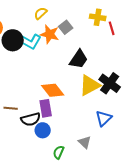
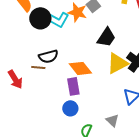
brown line: (11, 108) -> (38, 67), moved
black semicircle: (31, 119) -> (48, 56), moved

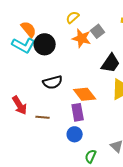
cyan L-shape: (57, 19) -> (24, 45), moved
brown line: (38, 67) -> (43, 117), moved

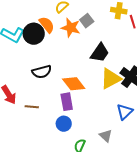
orange semicircle: (29, 29) -> (47, 25), moved

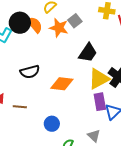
black circle: (34, 34) -> (20, 23), moved
orange diamond: (74, 84) -> (62, 84), turned -45
purple rectangle: (67, 102) -> (100, 102), moved

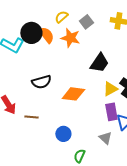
gray square: (75, 21) -> (86, 22), moved
yellow triangle: (99, 79) -> (110, 89), size x0.7
gray triangle: (94, 136) -> (105, 138), moved

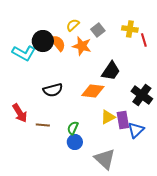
yellow triangle: (110, 89) -> (108, 117), moved
orange diamond: (73, 94) -> (93, 91), moved
gray triangle: (105, 138) -> (105, 159), moved, size x1.6
green semicircle: (79, 156) -> (73, 128), moved

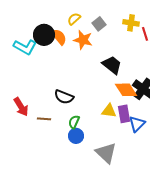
black trapezoid: (111, 71) -> (112, 65), turned -85
black semicircle: (53, 90) -> (64, 97), moved, turned 36
orange diamond: (93, 91) -> (126, 90), moved, turned 50
yellow triangle: (108, 117) -> (109, 111), turned 35

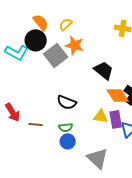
gray square: (99, 24) -> (56, 55), moved, size x1.6
orange semicircle: (59, 37) -> (41, 22), moved
black semicircle: (64, 97) -> (67, 102), moved
green semicircle: (74, 122) -> (66, 127), turned -120

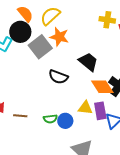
yellow semicircle: (66, 24) -> (50, 16), size x1.5
black semicircle: (67, 102) -> (58, 77), moved
blue circle: (68, 141) -> (65, 121), moved

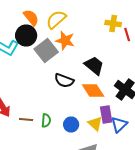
orange diamond: (102, 87) -> (93, 90), moved
yellow triangle: (85, 108) -> (95, 124), moved, turned 35
green semicircle: (50, 119) -> (46, 120), moved, turned -80

